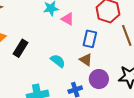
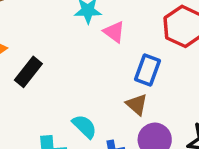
cyan semicircle: (58, 61) -> (84, 126), moved

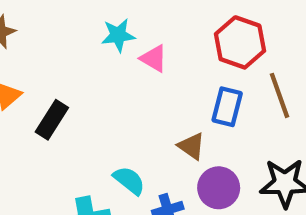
blue rectangle: (148, 70) -> (227, 107), moved

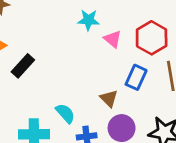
cyan star: (118, 35) -> (88, 20), moved
pink triangle: (154, 58) -> (113, 39), moved

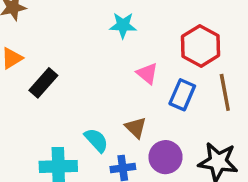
pink triangle: (113, 39) -> (147, 73), moved
brown triangle: (109, 98) -> (136, 128), moved

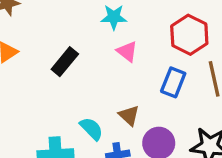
pink triangle: (147, 73) -> (127, 51), moved
black rectangle: (43, 83) -> (65, 62), moved

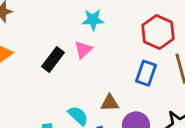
pink triangle: (127, 51) -> (83, 50), moved, turned 42
brown triangle: (129, 115) -> (110, 103), turned -42

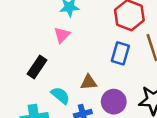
black rectangle: (53, 59) -> (37, 67), moved

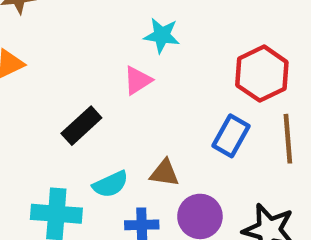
cyan semicircle: (60, 95) -> (110, 184), turned 102

